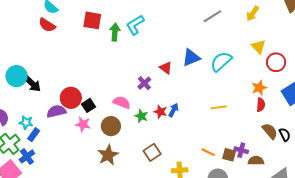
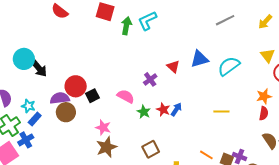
pink star: (83, 124) -> (103, 127), moved
brown circle: (111, 126) -> (66, 112), moved

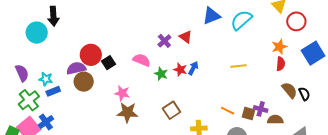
red triangle: (173, 67) -> (186, 37), moved
black arrow: (39, 68) -> (53, 16), moved, turned 42
blue rectangle: (35, 119) -> (53, 91), turned 32
blue cross: (26, 140) -> (46, 122), moved
brown star: (107, 147) -> (127, 112), turned 30

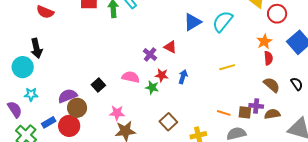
red circle: (91, 55) -> (69, 126), moved
red star: (180, 70) -> (162, 75), moved
cyan star: (46, 79) -> (31, 94), moved
brown semicircle: (289, 90) -> (272, 85), moved

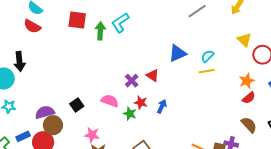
cyan semicircle: (223, 21) -> (207, 56), size x0.6
red semicircle: (268, 58) -> (249, 98), turned 48
yellow line: (227, 67) -> (207, 71), moved

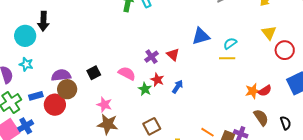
orange star: (247, 81) -> (253, 91), moved

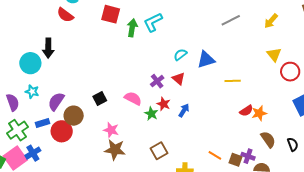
cyan semicircle: (230, 43) -> (180, 55), moved
purple semicircle: (61, 75) -> (56, 101), moved, turned -48
red semicircle: (265, 91) -> (246, 111), moved

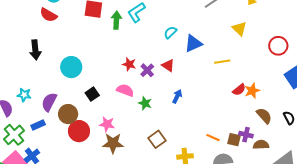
cyan semicircle: (180, 55) -> (170, 32), moved
yellow triangle: (274, 55) -> (239, 29), moved
cyan circle: (30, 63) -> (71, 67), moved
red star: (164, 104) -> (129, 64), moved
red circle: (62, 131) -> (79, 131), moved

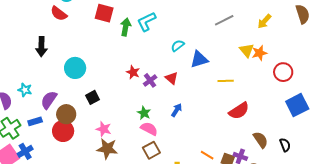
pink semicircle: (125, 90) -> (149, 129), moved
red semicircle: (239, 90) -> (239, 111), size x1.5
orange star: (252, 91) -> (259, 53), moved
red circle: (79, 131) -> (63, 131), moved

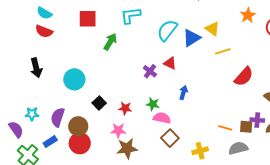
cyan L-shape: (146, 22) -> (131, 15), turned 35
green arrow: (126, 27) -> (110, 42), moved, turned 36
cyan semicircle: (178, 46) -> (167, 30), size x1.6
yellow triangle: (247, 50) -> (212, 29), moved
red star: (133, 72) -> (125, 108), moved

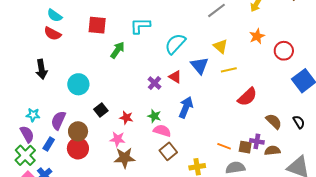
blue triangle: (192, 38) -> (200, 65), moved, turned -42
blue arrow: (183, 93) -> (186, 107), size x1.5
purple semicircle: (16, 129) -> (27, 134), moved
blue rectangle: (50, 142) -> (49, 144), turned -32

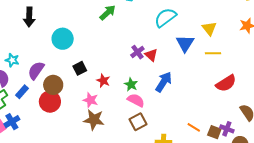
red triangle: (175, 77) -> (151, 55), moved

